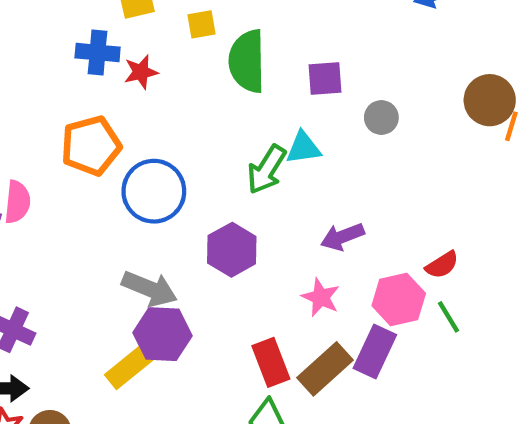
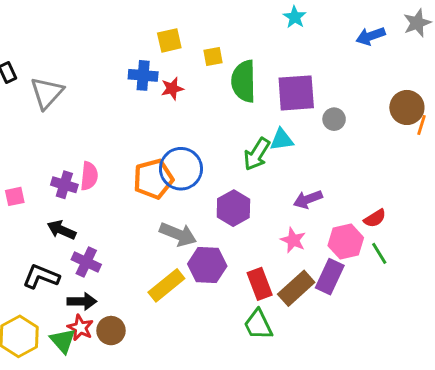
purple square: (325, 79) -> (296, 93), size x1.6
orange pentagon: (91, 146) -> (153, 179), moved
purple hexagon: (163, 334) -> (207, 265), moved

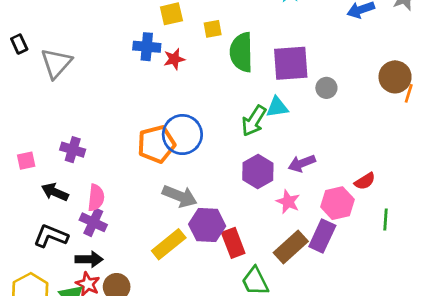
pink semicircle: (89, 176) -> (96, 198), moved
purple hexagon: (233, 208) -> (258, 172), moved
black arrow: (61, 230) -> (55, 192), moved
green line: (379, 253) -> (385, 220), moved, turned 35
red rectangle: (260, 284) -> (233, 243), moved

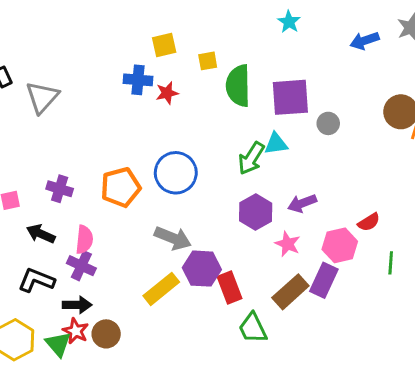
orange pentagon: (156, 144) -> (121, 187), moved

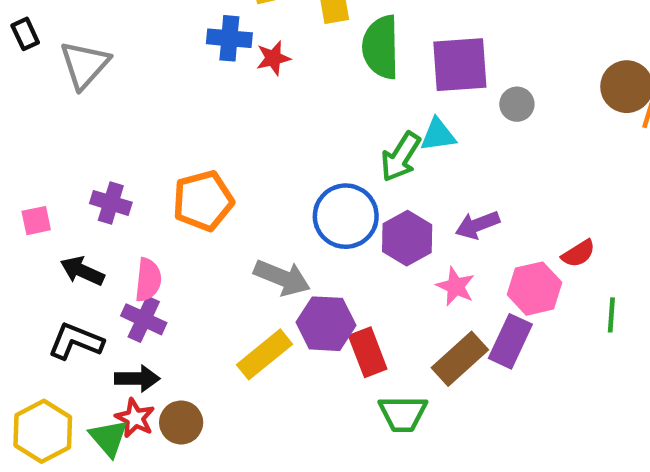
blue circle: (176, 173) -> (346, 216), moved
green trapezoid: (253, 328) -> (403, 414), turned -64

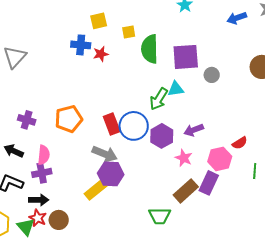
purple cross: (144, 319) -> (42, 173), turned -36
purple hexagon: (326, 324) -> (111, 174), moved
red rectangle: (368, 352) -> (112, 124), moved

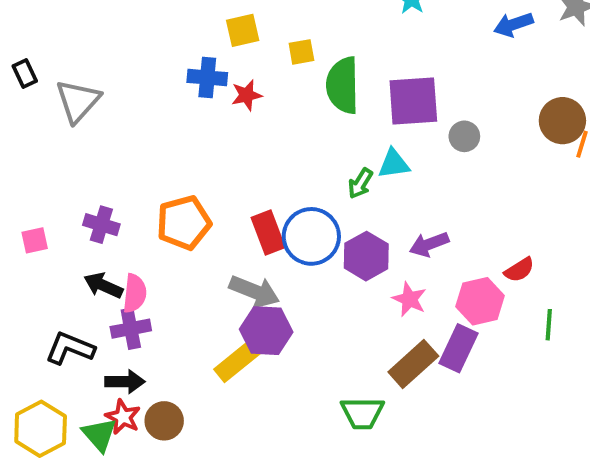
green arrow: (159, 99) -> (360, 183), size x0.7
black arrow: (14, 151) -> (103, 285), moved

